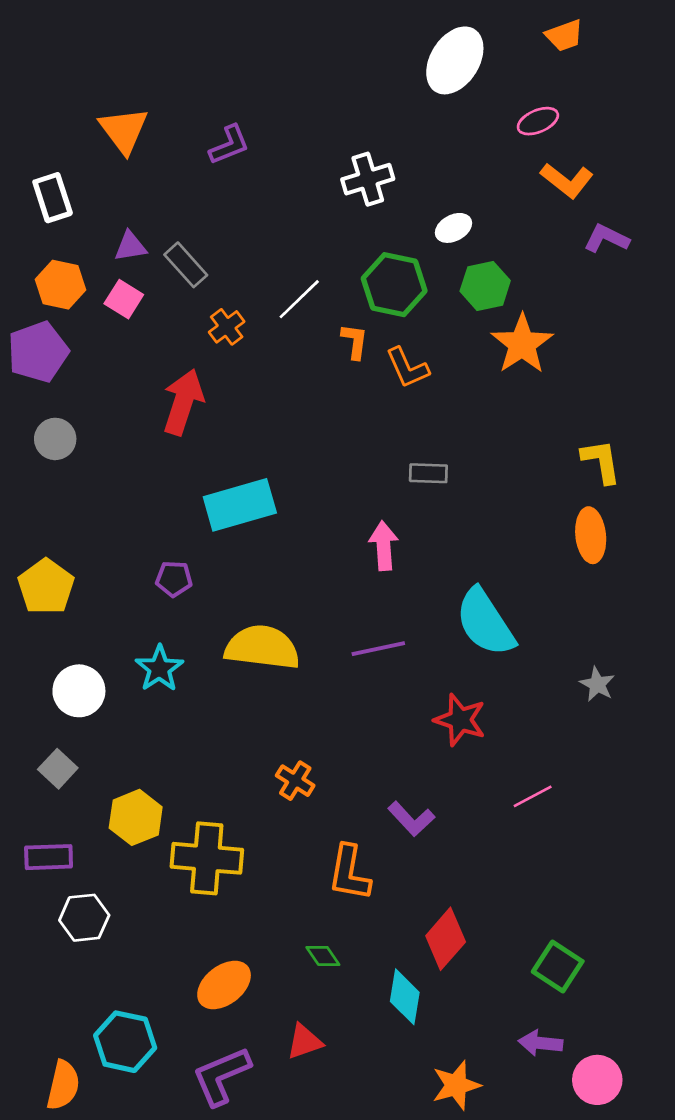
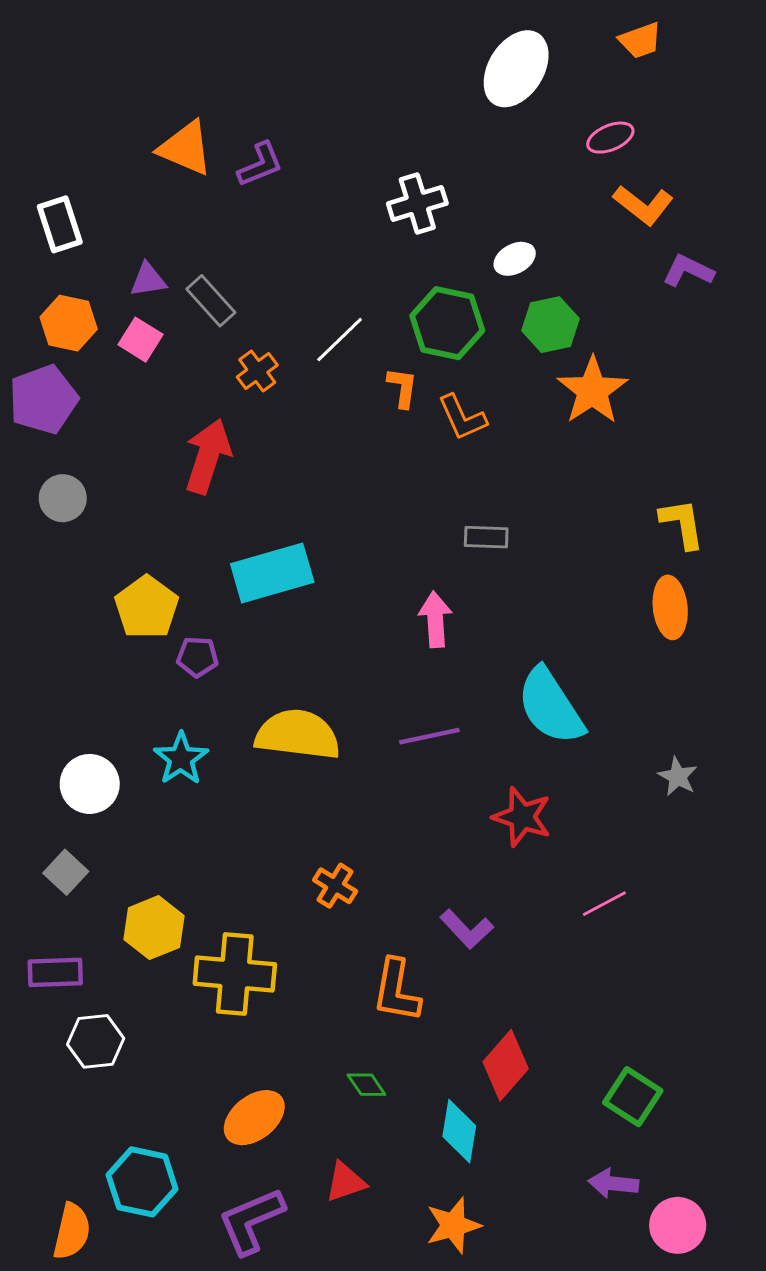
orange triangle: (124, 130) -> (185, 148), moved, turned -30
yellow pentagon: (46, 587) -> (147, 607), moved
orange star: (456, 1085) -> (453, 1225), moved

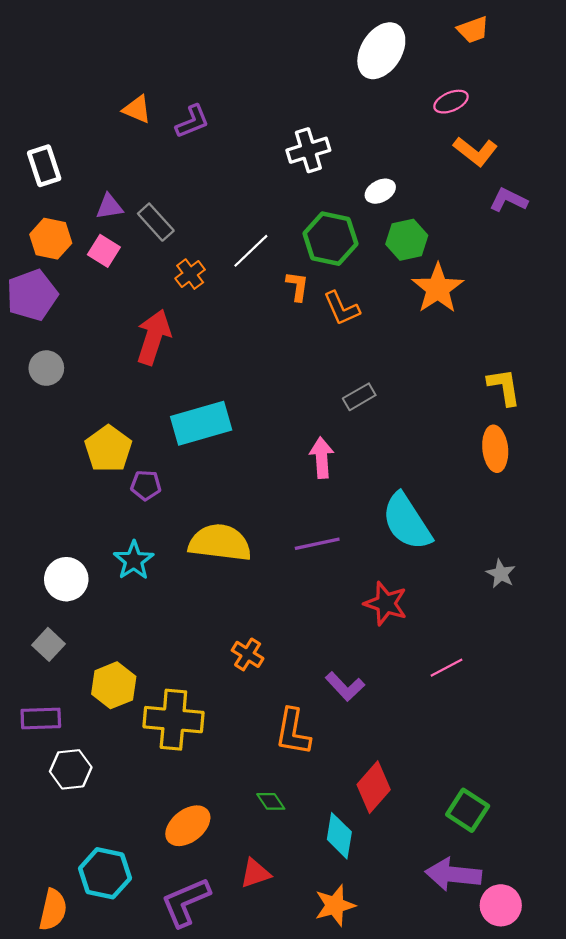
orange triangle: (185, 148) -> (137, 109), size x0.7
gray rectangle: (486, 537) -> (359, 397), turned -32
purple arrow: (613, 1183) -> (453, 874), size x1.5

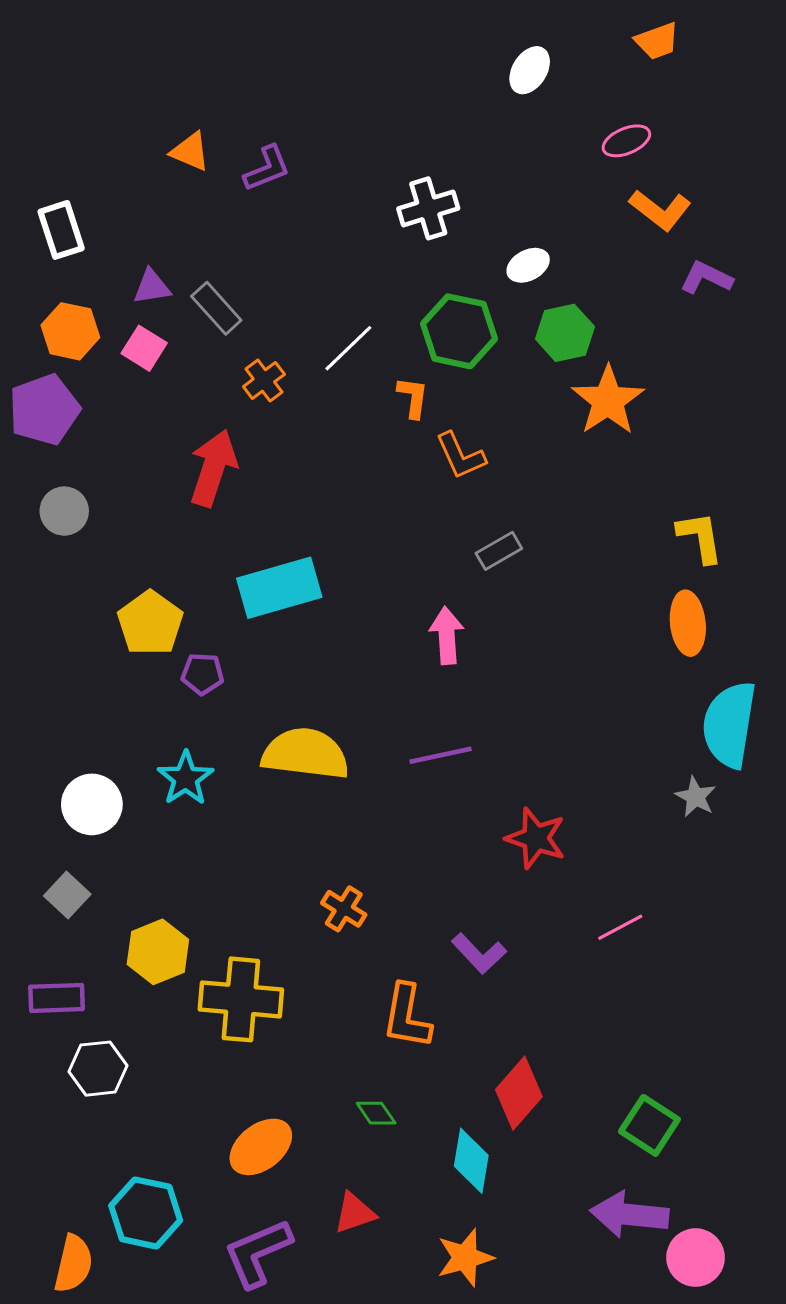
white ellipse: (381, 51) -> (530, 70), size x0.6
orange L-shape: (342, 308) -> (461, 456), moved
cyan semicircle: (407, 522) -> (729, 725), moved, turned 42

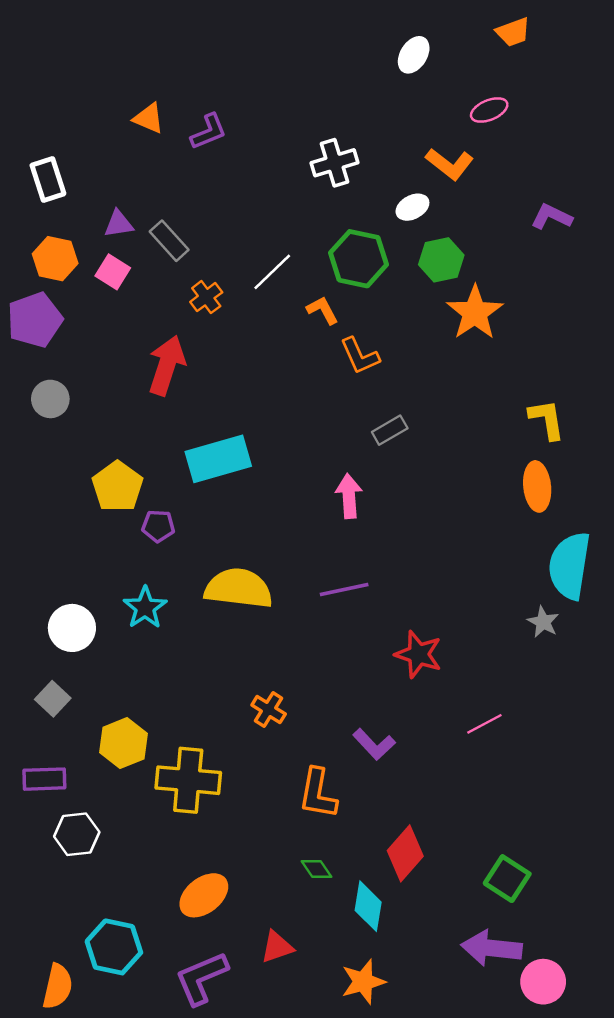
orange L-shape: (660, 210) -> (450, 164), moved
orange L-shape: (413, 397) -> (323, 310), turned -36
green diamond: (376, 1113) -> (317, 869), moved

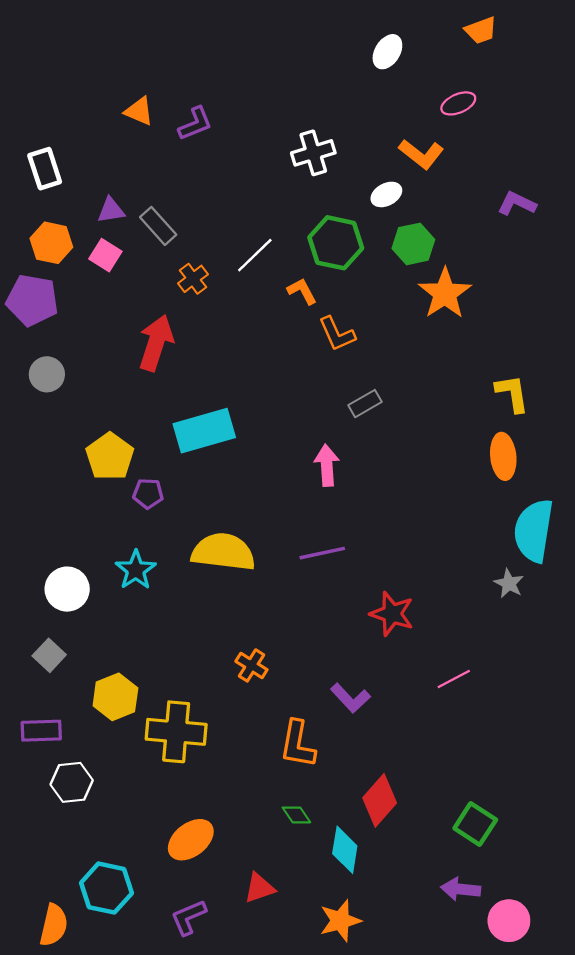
purple pentagon: (35, 320) -> (32, 300), turned 30
purple arrow: (492, 948) -> (461, 889), size x0.7
purple L-shape: (201, 978) -> (189, 917), size x0.7

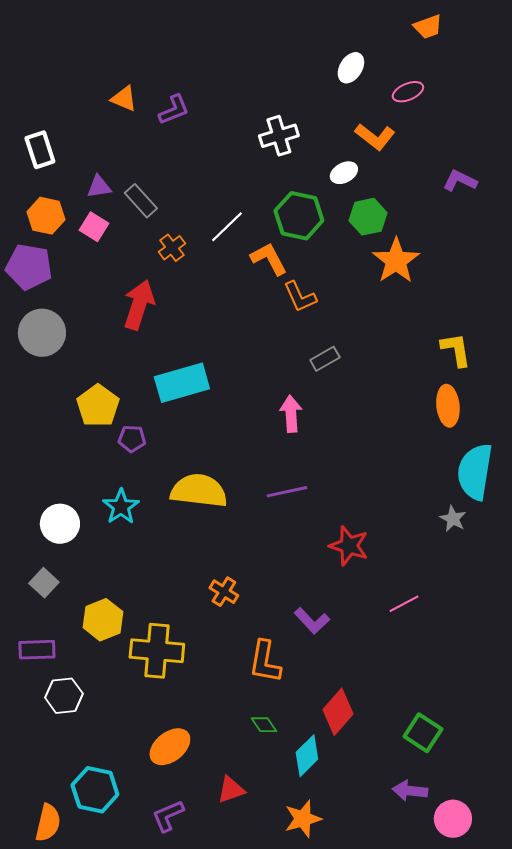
white ellipse: (387, 52) -> (351, 68), moved
orange L-shape: (302, 291) -> (269, 259), size x1.4
gray circle: (47, 374) -> (42, 333), size x1.5
cyan diamond: (345, 850) -> (307, 756), turned 36

